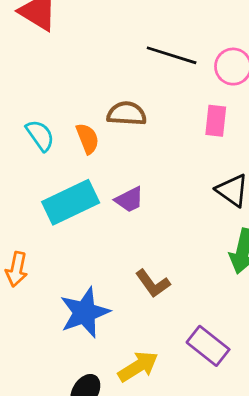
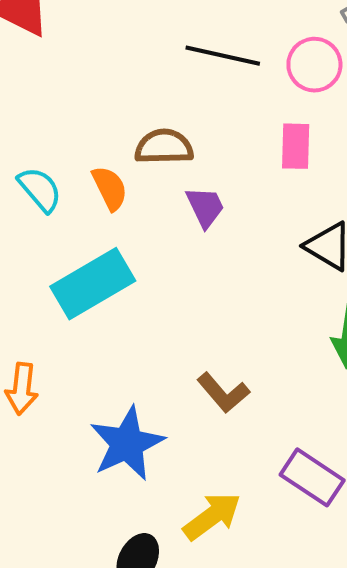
purple trapezoid: (129, 200) -> (205, 207), moved, turned -84

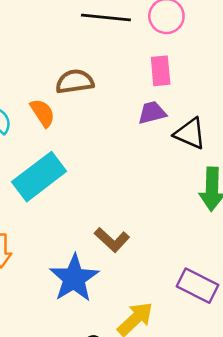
purple trapezoid: (205, 207) -> (152, 113), moved, turned -72
brown L-shape: (223, 393) -> (112, 240), moved

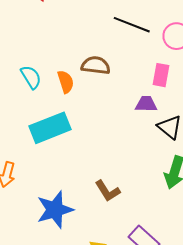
brown L-shape: (112, 240) -> (108, 191), moved

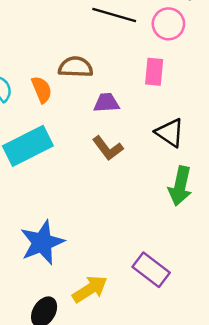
purple trapezoid: (146, 104) -> (106, 103), moved
brown L-shape: (108, 191) -> (108, 148), moved

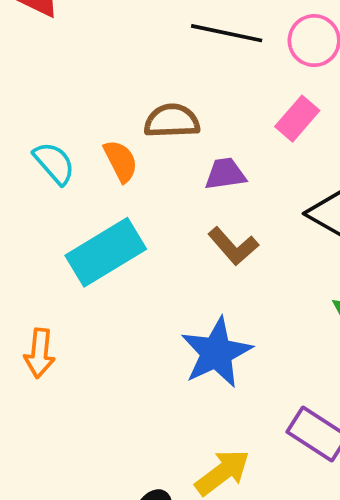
pink rectangle: (154, 72) -> (297, 119), turned 40
blue star: (42, 242) -> (216, 353), moved

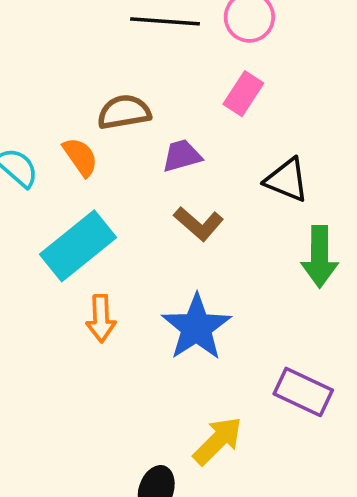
orange arrow: (40, 353) -> (101, 318), moved

